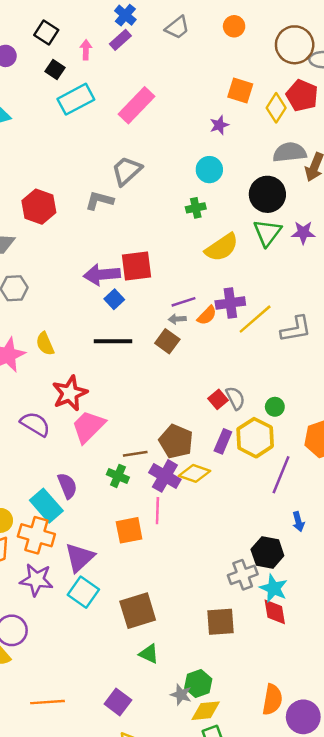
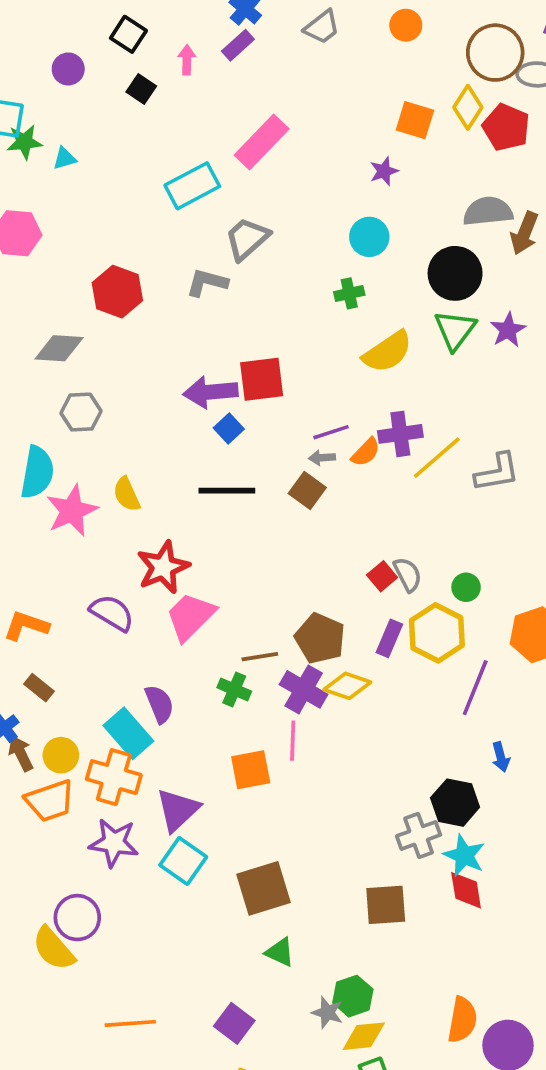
cyan rectangle: (76, 99) -> (192, 186), moved
yellow diamond: (276, 108) -> (468, 107), moved
purple star: (303, 233) -> (508, 330), turned -30

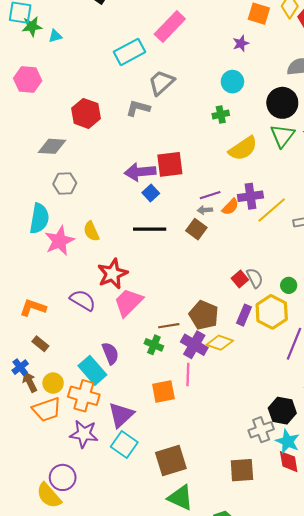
green triangle: (280, 952) -> (180, 498), size x1.5

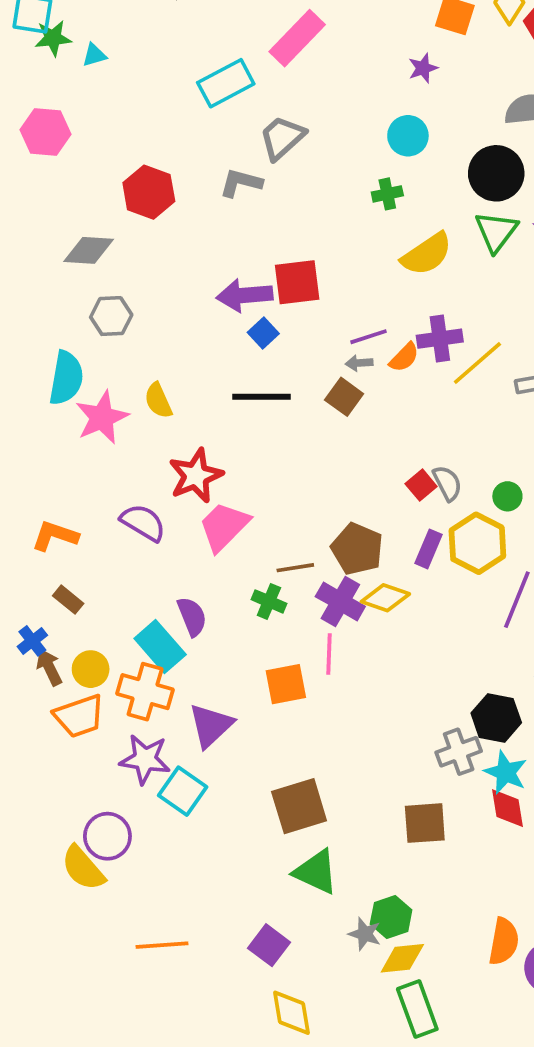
cyan square: (124, 445) -> (183, 791), moved

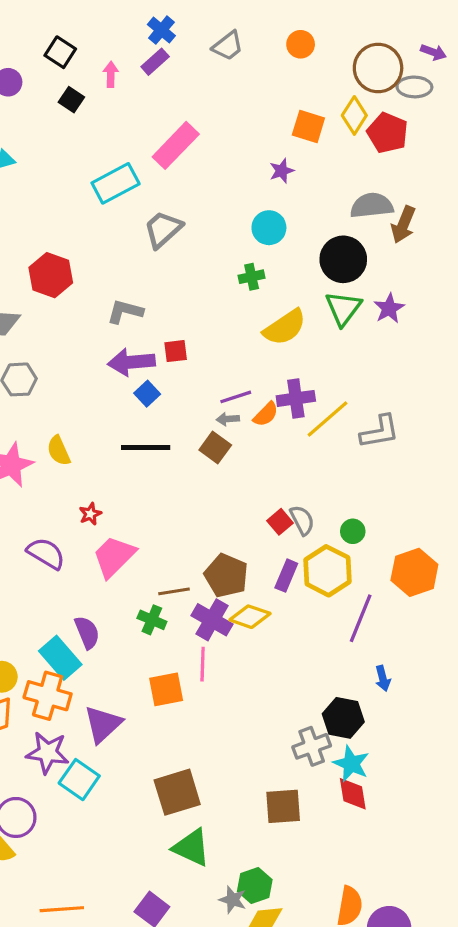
gray L-shape: (241, 183) -> (125, 311), moved
red square: (297, 282) -> (176, 351), size x0.6
red star: (196, 476) -> (90, 514), size x0.5

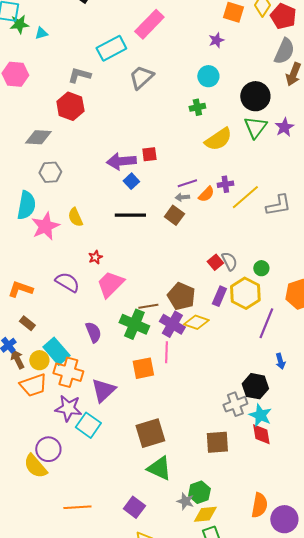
gray semicircle: (372, 206) -> (284, 51), moved, turned 120
gray L-shape: (125, 311) -> (79, 75), moved
purple cross: (296, 398) -> (225, 184), size x0.7
green cross: (152, 620) -> (134, 324), size x1.6
cyan rectangle: (60, 658) -> (56, 351), moved

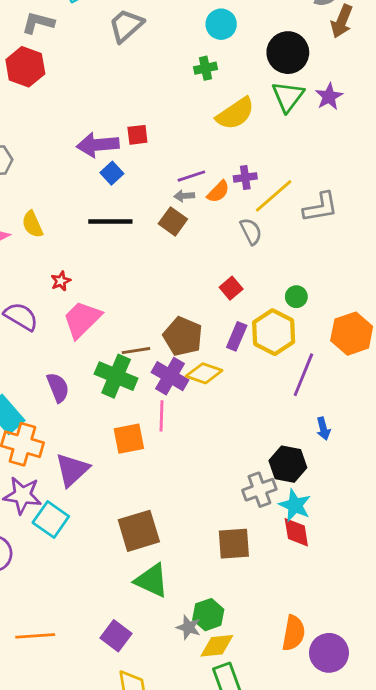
gray semicircle: (229, 261) -> (251, 231), moved

